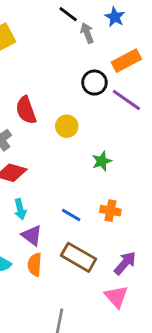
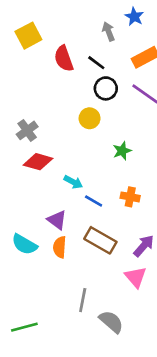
black line: (68, 14) -> (96, 63), moved
black circle: (94, 83) -> (106, 88), moved
red semicircle: (26, 110) -> (64, 59), moved
cyan arrow: (20, 209) -> (73, 182), moved, turned -48

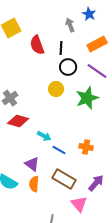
black line: (96, 63) -> (61, 48), turned 56
green star: (122, 151) -> (87, 98), moved, size x1.6
pink triangle: (136, 277) -> (79, 204), moved

